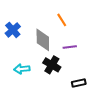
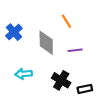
black cross: (52, 65) -> (61, 80), moved

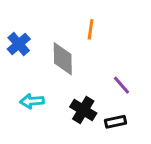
orange line: (67, 21) -> (91, 29), turned 40
purple line: (75, 50) -> (121, 85), moved, turned 56

